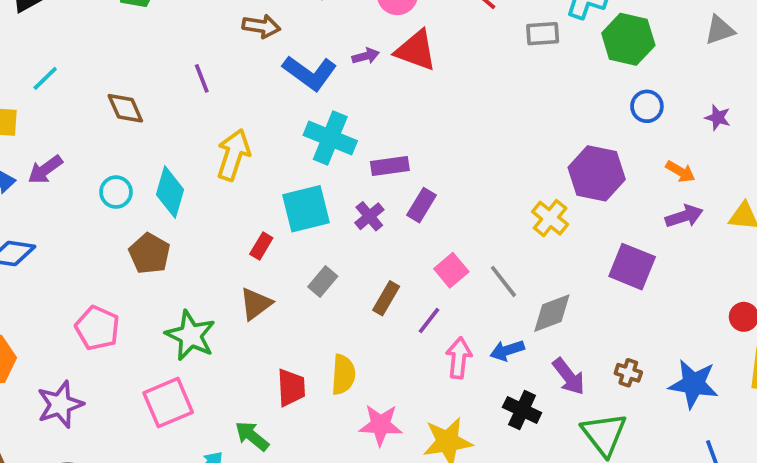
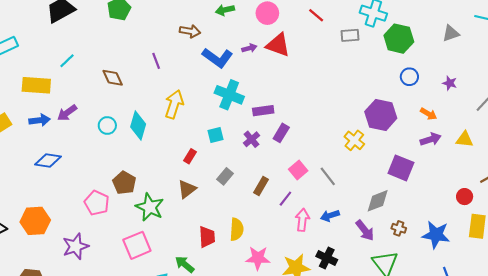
cyan square: (306, 209) -> (215, 135), size x0.6
brown pentagon: (150, 254) -> (124, 183), moved
gray diamond: (552, 313) -> (378, 201), moved
black cross: (522, 410) -> (327, 258), moved

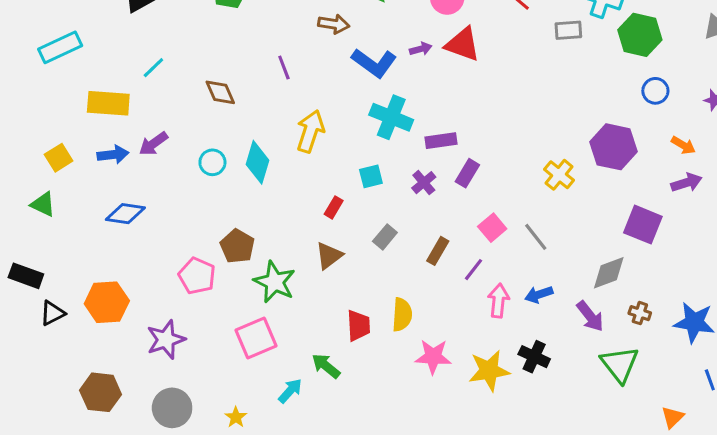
yellow cross: (354, 140) -> (559, 175), moved

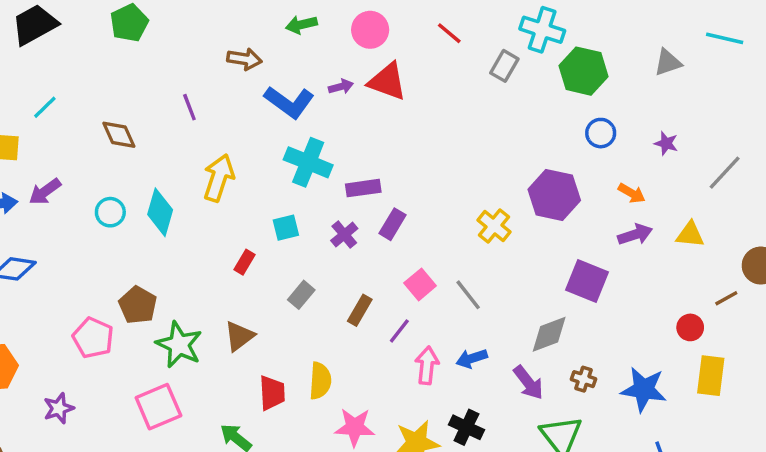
gray rectangle: (568, 30) -> (504, 66), turned -56
brown triangle: (329, 256) -> (239, 336), moved
purple star: (166, 340) -> (59, 408), size x0.7

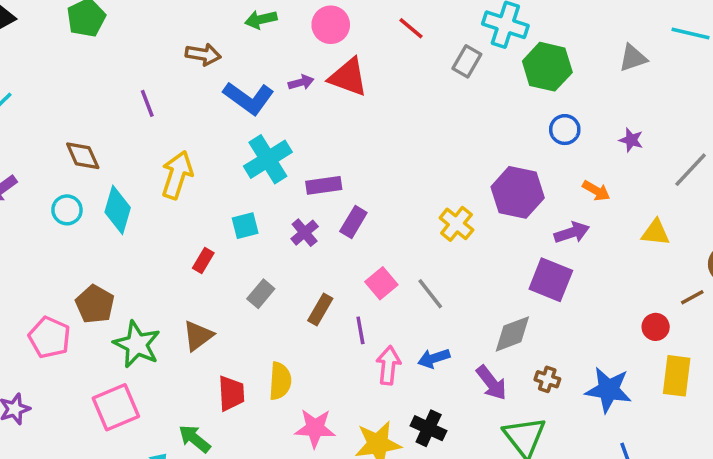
brown diamond: (119, 135) -> (83, 156), moved
cyan cross: (308, 162) -> (268, 159), turned 36
purple arrow: (635, 235) -> (572, 233), moved
purple line: (399, 331) -> (360, 330), turned -48

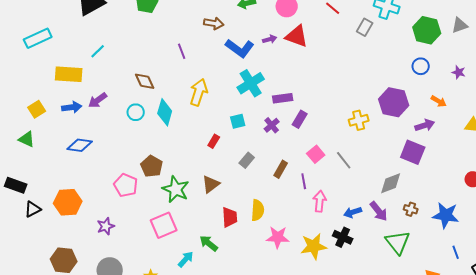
green hexagon: (547, 67) -> (427, 30), moved
yellow cross: (456, 224) -> (359, 120), turned 36
blue arrow: (434, 358) -> (353, 212), moved

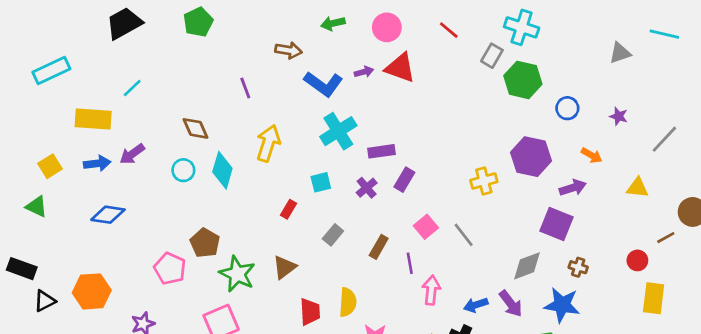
green hexagon: (427, 30) -> (523, 80), moved
brown cross: (411, 209) -> (578, 267), moved
blue star: (446, 215) -> (562, 305), moved

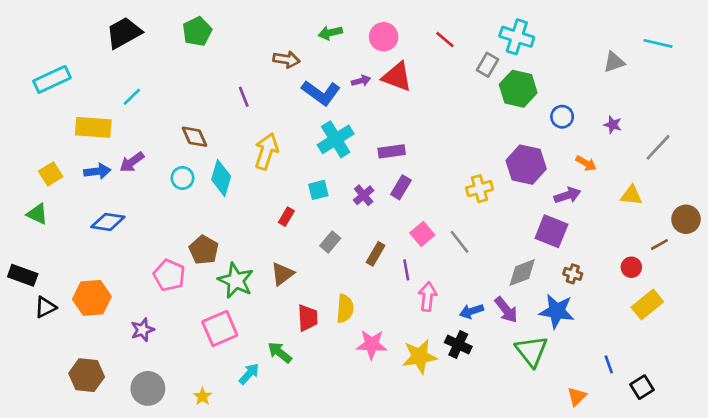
purple rectangle: (381, 151) -> (392, 151), moved
yellow rectangle: (654, 298) -> (647, 305), turned 44

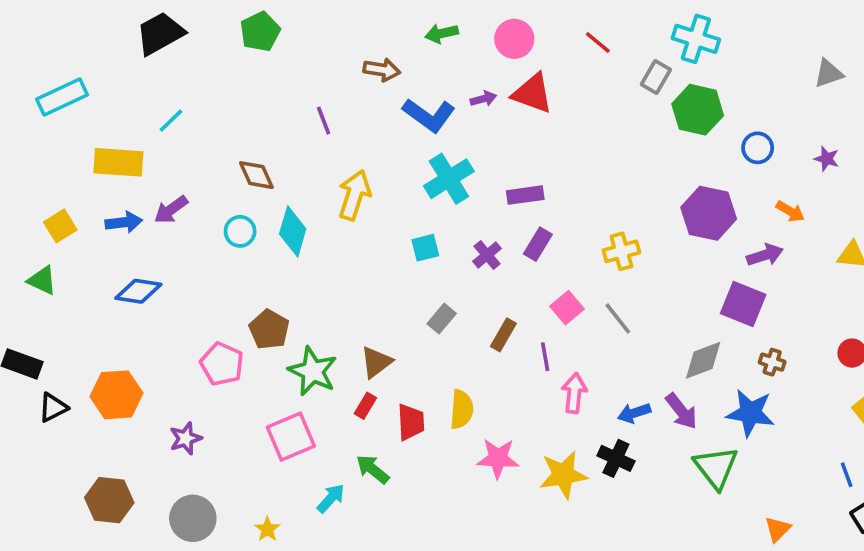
yellow cross: (480, 189) -> (621, 251), moved
red rectangle: (286, 217) -> (365, 406), moved
blue line: (609, 364) -> (847, 475), moved

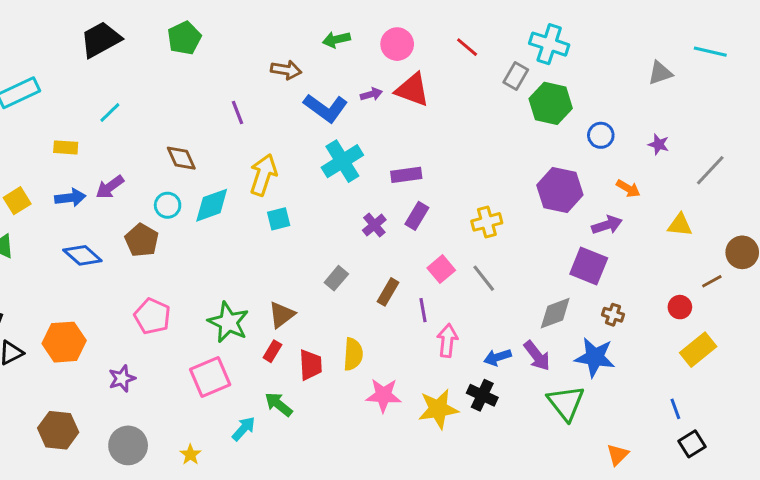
yellow rectangle: (118, 162) -> (66, 147), size x0.6
cyan diamond: (293, 231) -> (212, 205), turned 54
cyan square: (425, 248) -> (279, 219), moved
blue diamond: (138, 291) -> (82, 255), turned 33
brown pentagon: (269, 329) -> (142, 240), moved

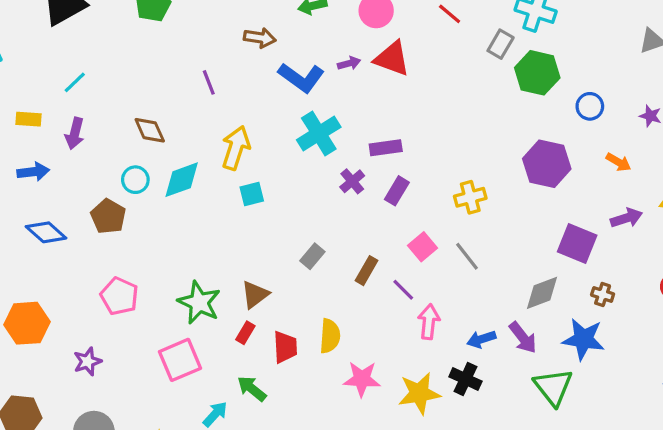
purple arrow: (110, 187) -> (75, 133), moved, turned -40
purple cross: (374, 225) -> (352, 181), moved
purple arrow: (607, 225) -> (627, 218), moved
purple line: (423, 310) -> (403, 290), turned -35

